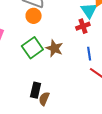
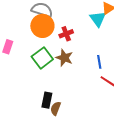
orange circle: (34, 16) -> (42, 26), size x1.5
red cross: (83, 26) -> (66, 34), moved

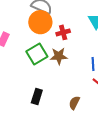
brown star: (64, 58) -> (59, 56), turned -30
brown semicircle: (56, 108) -> (74, 103), moved

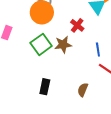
red cross: (63, 32) -> (77, 25), moved, turned -32

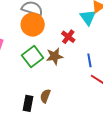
black rectangle: (45, 87) -> (28, 103), moved
brown semicircle: (83, 90) -> (45, 96), moved

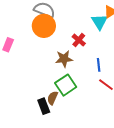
green square: (33, 57) -> (66, 85), moved
black rectangle: (28, 103) -> (44, 106), moved, turned -35

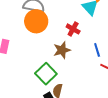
green square: (66, 85) -> (46, 74), moved

